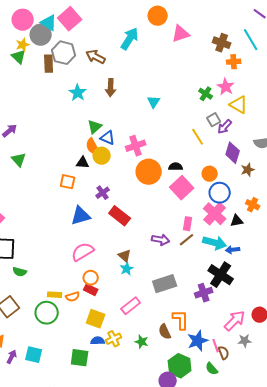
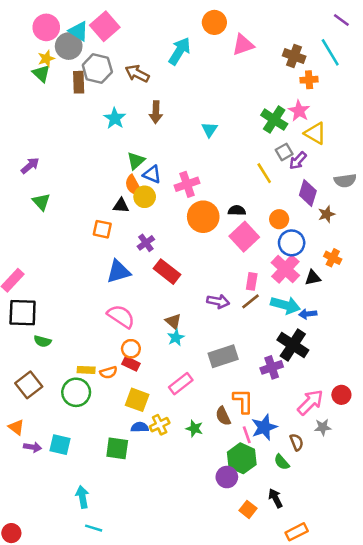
green cross: (206, 94) -> (274, 120), size x1.5
pink semicircle: (83, 252) -> (121, 316), turned 65
pink line: (216, 346) -> (247, 435), moved
purple arrow: (12, 357) -> (33, 447), turned 72

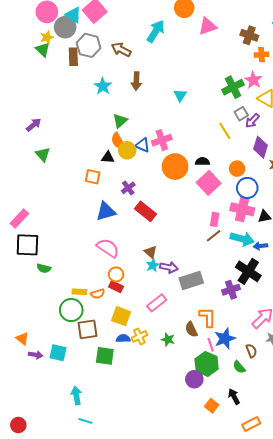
green cross: (274, 120) -> (233, 87), turned 30
blue triangle: (152, 174) -> (142, 145), moved
pink cross: (285, 269) -> (242, 209), turned -30
purple arrow: (218, 301) -> (169, 267), moved
brown square: (29, 385) -> (88, 329), moved, turned 30

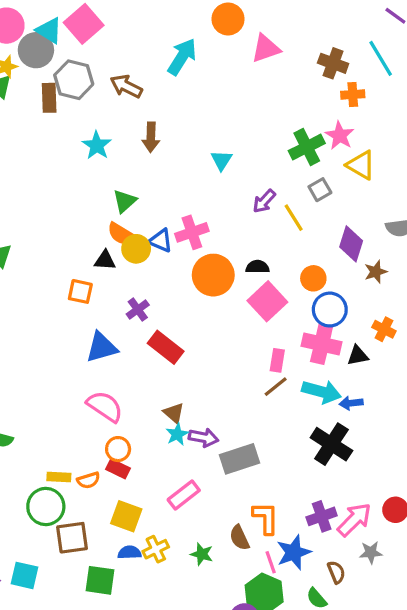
purple arrow: (252, 121) -> (264, 201), moved
orange semicircle: (118, 141) -> (121, 234), turned -30
purple cross: (231, 290) -> (322, 516), moved

